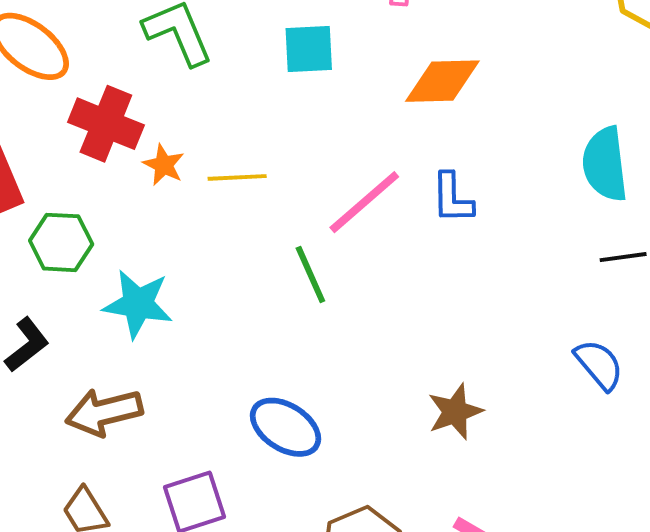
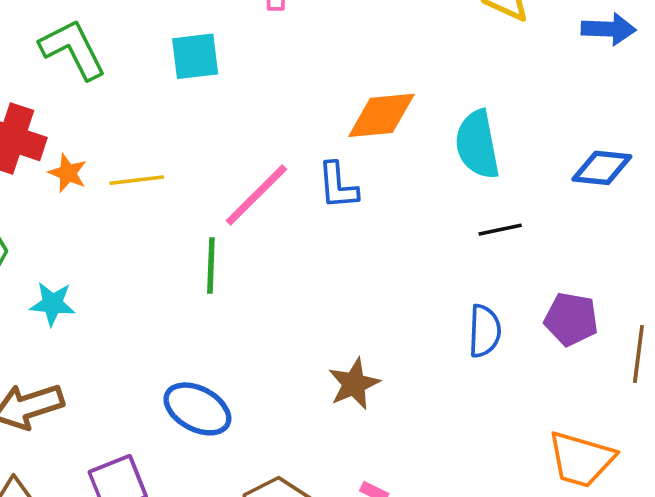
orange diamond: (442, 81) -> (381, 115), moved
green line: (310, 274) -> (211, 266), turned 30
cyan star: (138, 304) -> (53, 304), size x0.7
blue semicircle: (599, 365) -> (485, 331), turned 46

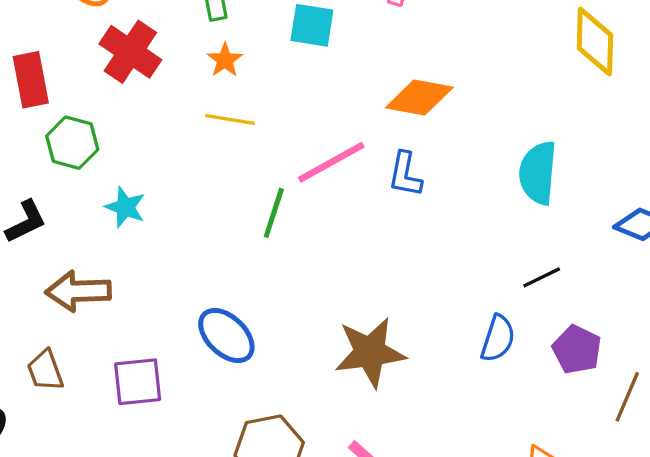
orange diamond: (381, 115) -> (419, 97), moved
orange star: (68, 173) -> (225, 60), moved
black line: (500, 230) -> (542, 277), moved, turned -30
brown star: (354, 384) -> (370, 352), size x1.5

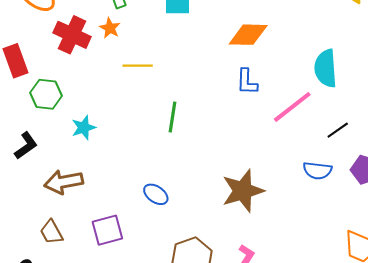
orange star: (225, 60) -> (110, 28), moved
pink line: (331, 162) -> (292, 107), moved
cyan star: (125, 207) -> (84, 128), turned -30
blue ellipse: (226, 335) -> (156, 194), size x0.7
blue semicircle: (498, 338) -> (317, 171), turned 88

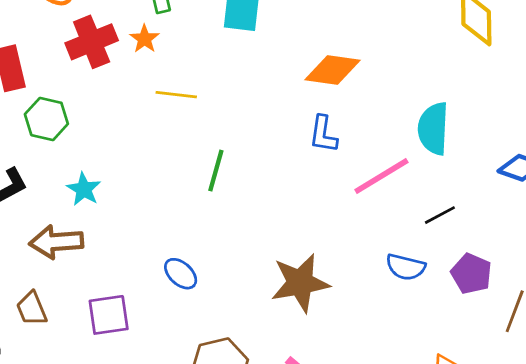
red cross: (72, 35) -> (92, 42), turned 36
cyan star: (84, 128) -> (84, 189), moved, turned -30

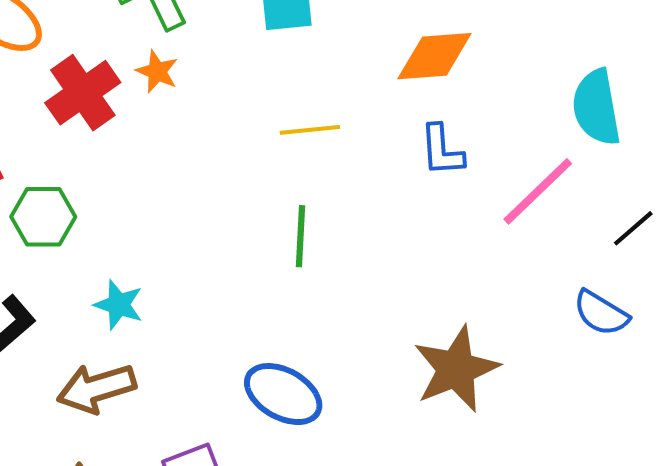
yellow line: (176, 95) -> (310, 130), moved
blue semicircle: (406, 267) -> (601, 313), turned 30
blue ellipse: (181, 274) -> (283, 394), size x1.5

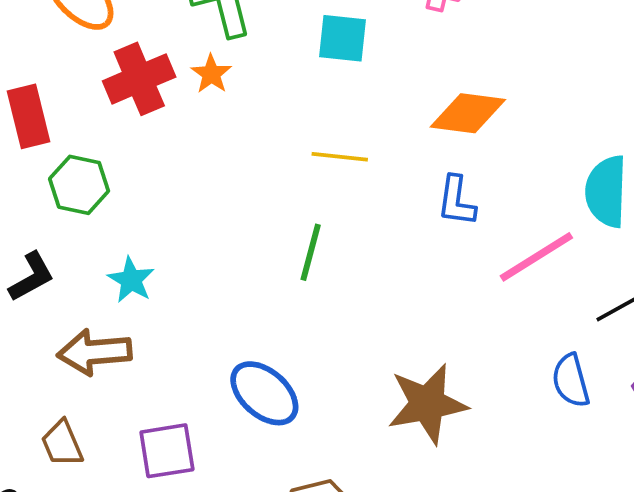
blue semicircle: (601, 313) -> (571, 381), turned 32

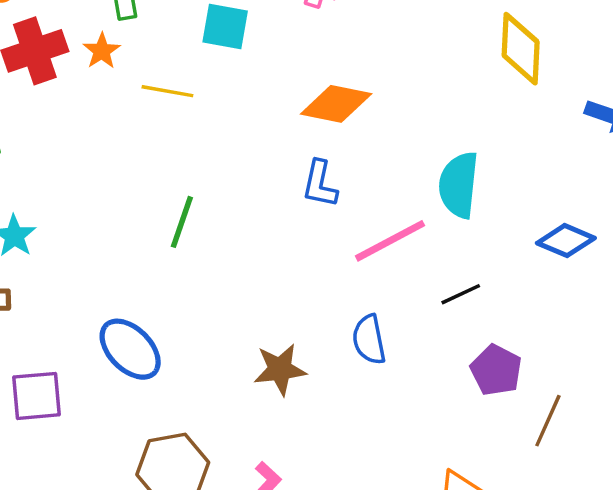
yellow line: (340, 157) -> (167, 91), moved
blue semicircle: (571, 381) -> (369, 340), moved
brown star: (427, 404) -> (280, 369), size x0.7

